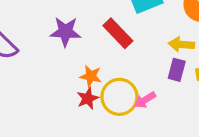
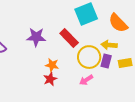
yellow circle: (119, 97) -> (89, 57), moved

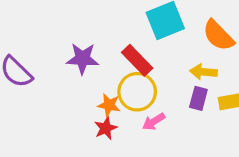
yellow circle: (89, 57) -> (137, 92), moved
pink arrow: (86, 80) -> (154, 122), moved

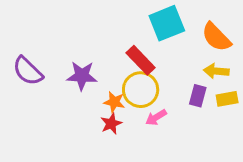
purple star: (82, 59) -> (82, 76), moved
yellow arrow: (203, 72) -> (216, 71), moved

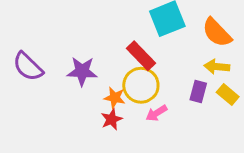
yellow rectangle: (227, 99) -> (228, 95), turned 50

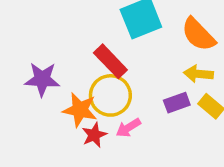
purple rectangle: (198, 91) -> (177, 103), turned 55
orange star: (115, 98) -> (80, 110), size x1.4
red star: (112, 119) -> (94, 135), moved

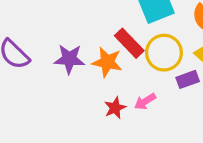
yellow circle: (110, 95) -> (164, 53), moved
orange star: (80, 110) -> (107, 62), moved

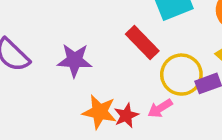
yellow circle: (164, 53) -> (181, 75), moved
orange star: (107, 62) -> (100, 112), moved

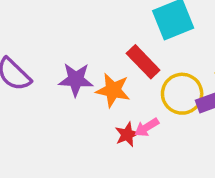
pink arrow: (160, 108) -> (147, 127), moved
orange star: (100, 112) -> (113, 90), moved

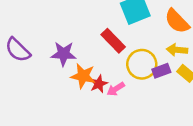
orange star: (113, 90) -> (83, 76), moved
red star: (127, 134) -> (99, 84), moved

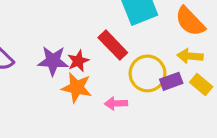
red star: (99, 84) -> (78, 61), moved
pink arrow: (116, 89) -> (116, 103), turned 30

